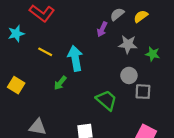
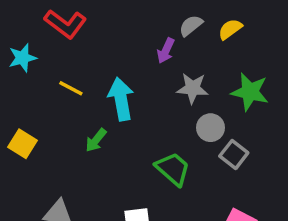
gray star: (128, 44) -> (193, 88), moved
green star: (153, 54) -> (250, 92), size x1.5
gray square: (143, 92) -> (234, 154), turned 35

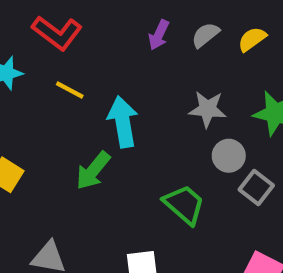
purple arrow: (166, 51) -> (159, 35), moved
yellow line: (71, 88) -> (70, 90), moved
green arrow: (96, 140) -> (93, 171), size x1.4

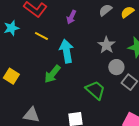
purple arrow: (159, 35) -> (71, 17), moved
gray star: (208, 109) -> (106, 45), turned 30

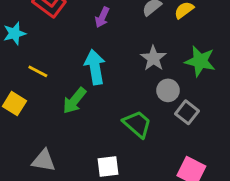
yellow line: (41, 36) -> (38, 71), moved

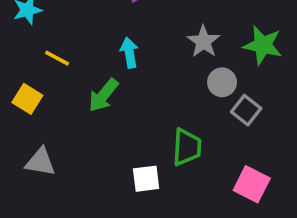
cyan arrow: (95, 67) -> (129, 53), size x0.7
green trapezoid: (137, 124) -> (187, 147), moved, turned 52
gray triangle: (44, 161) -> (40, 162), moved

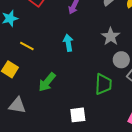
green arrow: (103, 95) -> (47, 82), moved
green trapezoid: (187, 147) -> (103, 84), moved

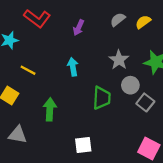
green arrow: (47, 82) -> (50, 109), turned 144
green trapezoid: (103, 84) -> (102, 98), moved

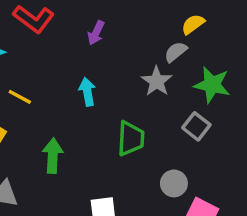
gray semicircle: (118, 20) -> (176, 52), moved
gray circle: (130, 85) -> (174, 183), moved
gray square: (145, 102) -> (196, 126), moved

